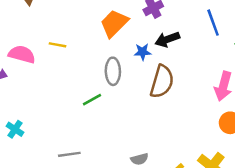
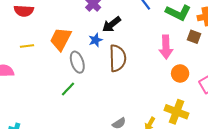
orange trapezoid: (114, 23) -> (61, 39), moved
yellow line: (58, 45) -> (27, 46), moved

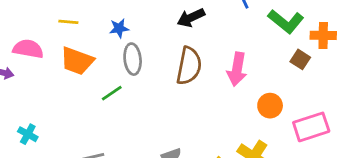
orange trapezoid: (61, 39) -> (77, 61), moved, turned -110
blue star: (95, 40) -> (119, 28), moved
pink arrow: (166, 47) -> (237, 69), moved

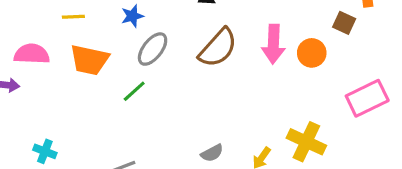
gray ellipse: (133, 59) -> (153, 49), turned 52
brown semicircle: (189, 66) -> (218, 48), turned 39
orange circle: (270, 106) -> (312, 53), moved

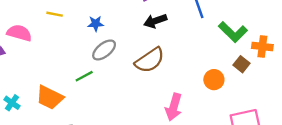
pink arrow: (273, 44) -> (174, 107), moved
orange trapezoid: (89, 60) -> (50, 97), moved

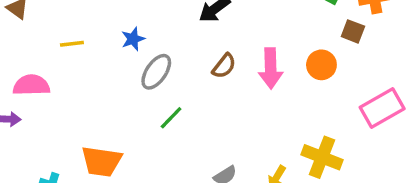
brown semicircle: (150, 60) -> (224, 66), size x0.6
green line: (84, 76) -> (171, 118), moved
pink arrow: (174, 107) -> (271, 68), moved

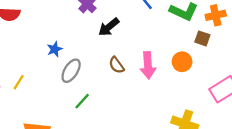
yellow line: (72, 44) -> (19, 82), moved, turned -49
brown semicircle: (224, 66) -> (116, 65), turned 108

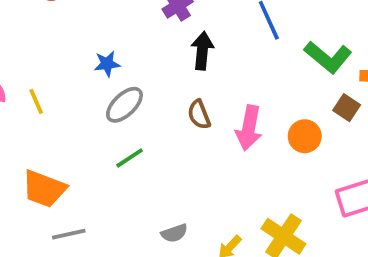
black arrow: (109, 27) -> (202, 51), turned 120
yellow line: (19, 82) -> (36, 101), turned -70

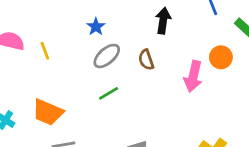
blue star: (107, 64) -> (96, 27), turned -30
brown semicircle: (199, 115) -> (146, 60), moved
orange circle: (305, 136) -> (221, 57), moved

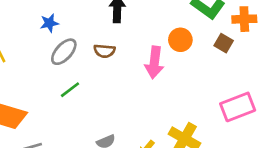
blue star: (96, 27) -> (49, 23), turned 30
brown semicircle: (146, 60) -> (104, 51), turned -60

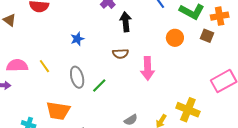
gray ellipse: (64, 52) -> (77, 77), moved, turned -50
pink arrow: (154, 62) -> (148, 68), moved

